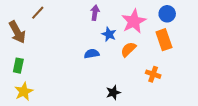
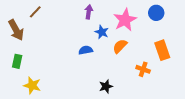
orange rectangle: (164, 40) -> (162, 50), moved
yellow star: (24, 91) -> (32, 85), moved, turned -30

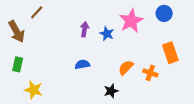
purple arrow: (89, 12) -> (84, 29), moved
orange semicircle: (120, 46) -> (126, 68), moved
blue semicircle: (86, 50) -> (82, 64), moved

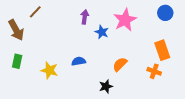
blue circle: (164, 13) -> (165, 13), moved
purple arrow: (84, 29) -> (85, 17), moved
orange cross: (150, 73) -> (154, 71), moved
yellow star: (34, 90) -> (49, 70), moved

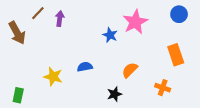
purple arrow: (85, 17) -> (60, 19), moved
green rectangle: (17, 61) -> (18, 95), moved
orange cross: (154, 71) -> (163, 88), moved

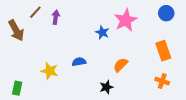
orange cross: (163, 88) -> (162, 81), moved

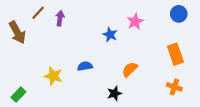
pink star: (126, 20) -> (135, 21), size x0.7
green rectangle: (17, 88) -> (18, 95), turned 32

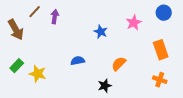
pink star: (135, 21) -> (134, 23), moved
yellow star: (53, 76) -> (38, 74), moved
green rectangle: (18, 95) -> (17, 66), moved

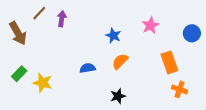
blue circle: (164, 13) -> (192, 33), moved
orange rectangle: (161, 50) -> (169, 62), moved
orange semicircle: (119, 64) -> (120, 61), moved

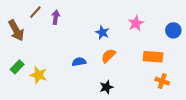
orange rectangle: (169, 62) -> (153, 57), turned -66

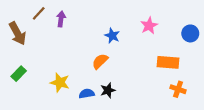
orange semicircle: (108, 56) -> (100, 61), moved
blue semicircle: (79, 62) -> (87, 94), moved
yellow star: (38, 75) -> (60, 82), moved
black star: (106, 87) -> (108, 90), moved

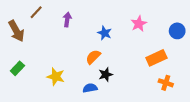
purple arrow: (61, 19) -> (67, 20), moved
orange rectangle: (168, 62) -> (156, 58), turned -30
black star: (108, 90) -> (106, 75), moved
blue semicircle: (87, 94) -> (90, 88), moved

